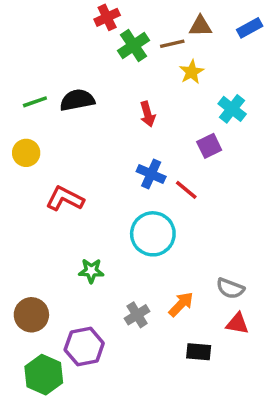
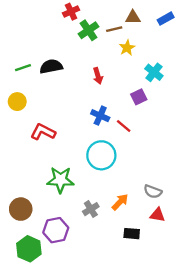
green star: (91, 271) -> (60, 180), size x1.6

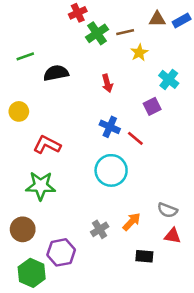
brown triangle: (133, 17) -> (157, 19), moved
green line: (23, 68) -> (25, 56), moved
green star: (60, 180) -> (41, 186), moved

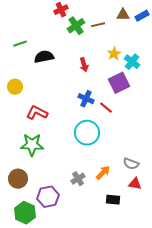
yellow star: (139, 53) -> (114, 54), moved
purple square: (152, 106) -> (119, 83), size x1.5

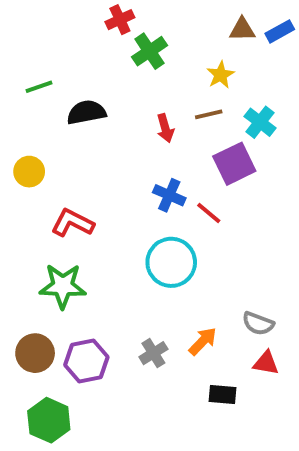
brown line: (98, 25) -> (209, 114), moved
yellow star: (114, 54) -> (221, 75), moved
purple hexagon: (48, 197) -> (86, 361), moved

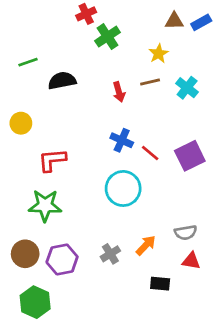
purple square: (234, 164) -> (190, 156), moved
red L-shape: (73, 223) -> (52, 160), turned -32
gray semicircle: (258, 323) -> (186, 233), turned -30

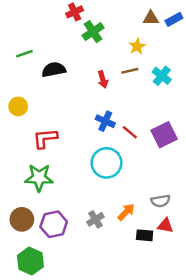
black rectangle: (160, 284) -> (145, 235), moved

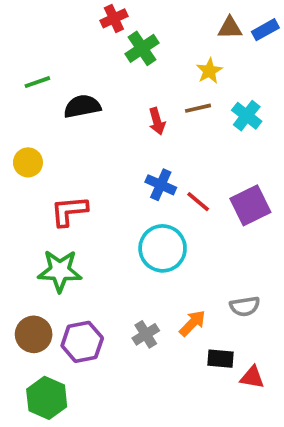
red triangle: (165, 225) -> (252, 377), moved

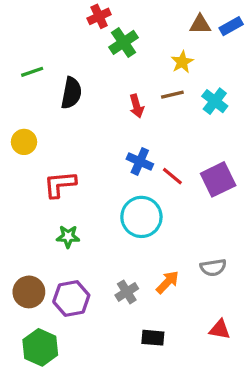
black semicircle: (82, 106) -> (71, 93), turned 112
green star: (60, 271) -> (68, 237), moved, size x0.6
black rectangle: (221, 359) -> (153, 338), moved

